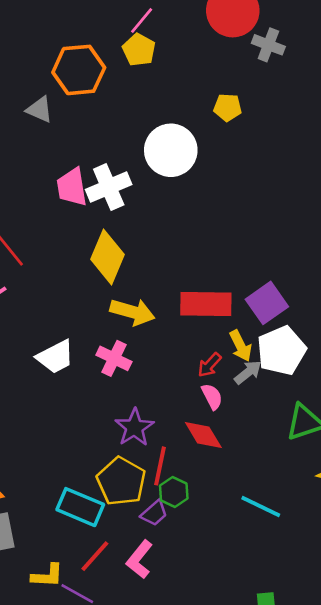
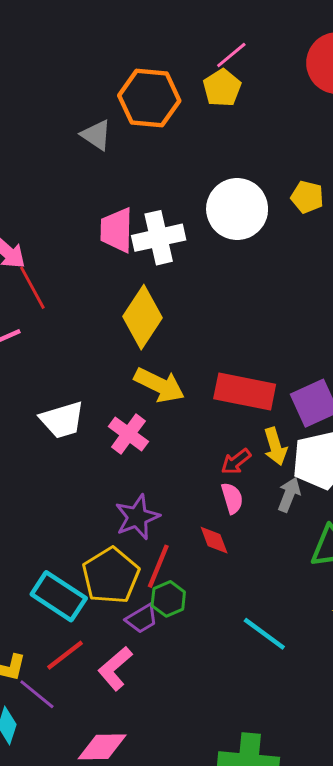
yellow pentagon: (228, 107) -> (307, 197), moved
gray arrow: (248, 372) -> (289, 495), moved, turned -40
red diamond: (203, 435) -> (214, 540), size x0.7

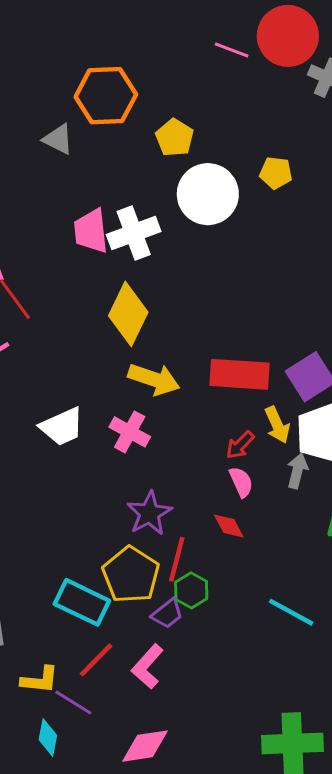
pink line: (231, 55) -> (232, 50), moved, turned 68
yellow pentagon: (222, 88) -> (175, 138), moved

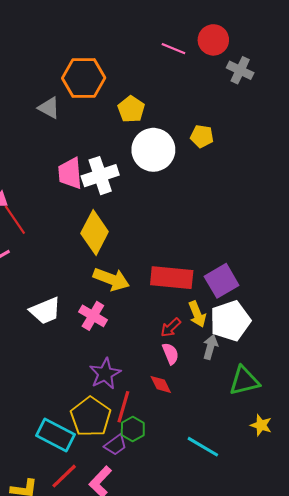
red circle: (288, 36) -> (213, 40), size x0.7

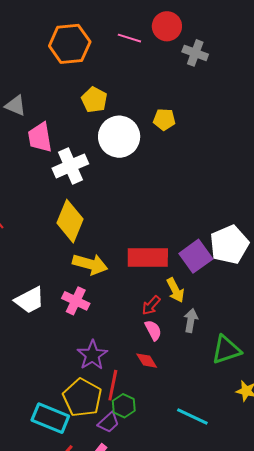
orange hexagon: (84, 78) -> (70, 44), moved
pink trapezoid: (70, 173) -> (40, 137), moved
white pentagon: (230, 321) -> (229, 245), moved

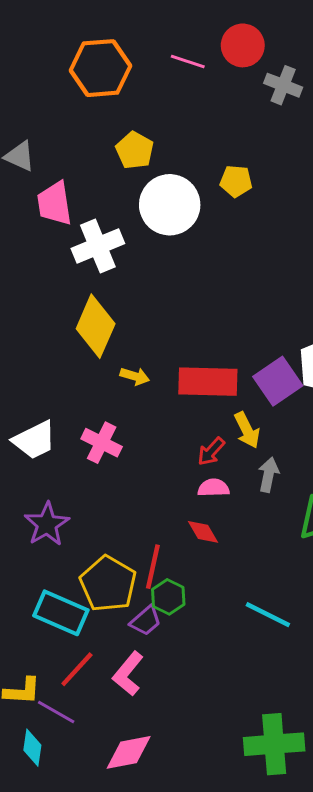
yellow arrow: (90, 264) -> (135, 376), moved, size x0.6
pink semicircle: (153, 330) -> (214, 488), turned -65
purple star: (92, 355) -> (47, 524), moved

